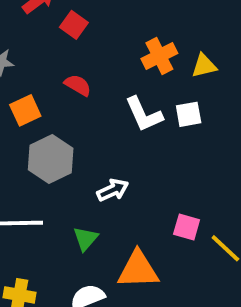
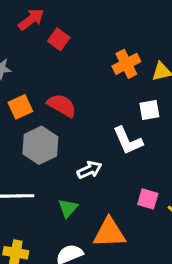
red semicircle: (78, 85) -> (62, 105), moved, size x1.4
white L-shape: (144, 114) -> (128, 141), moved

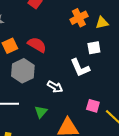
white arrow: (89, 170) -> (55, 87), turned 56

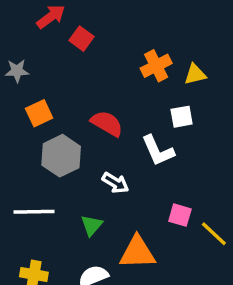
red semicircle: (37, 45) -> (107, 123), moved

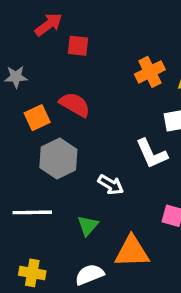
red square: (81, 39) -> (78, 46), turned -30
red semicircle: (107, 123) -> (75, 105), moved

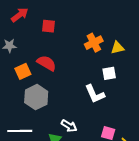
red arrow: (49, 25) -> (20, 15), moved
white arrow: (111, 185) -> (69, 126), moved

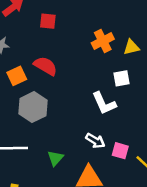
white arrow: (69, 126) -> (95, 141), moved

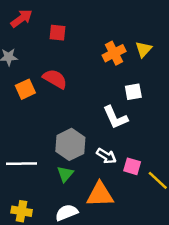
yellow triangle: (131, 47) -> (144, 49), moved, turned -35
gray hexagon: (33, 107) -> (70, 144), moved

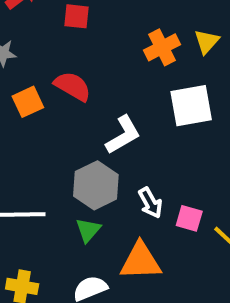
white square: (133, 92) -> (191, 106), size x1.6
white L-shape: (115, 117) -> (123, 135), moved, turned -96
white arrow: (106, 156) -> (150, 203), turned 30

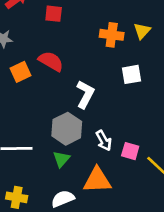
orange cross: (162, 47) -> (112, 35), turned 35
white square: (191, 106) -> (131, 74), size x0.7
white L-shape: (123, 135) -> (85, 94), turned -32

